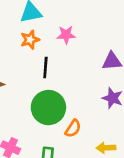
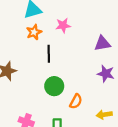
green circle: (48, 108) -> (54, 86), size x0.7

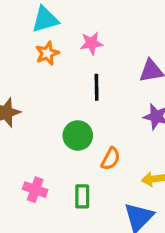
black line: (49, 54) -> (97, 87), moved

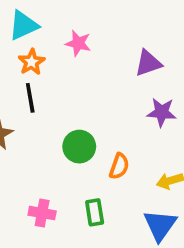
pink star: (91, 43) -> (78, 43), turned 30
black line: (97, 87) -> (30, 98), moved

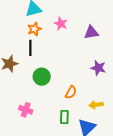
purple triangle: (148, 63) -> (91, 32), moved
green circle: (79, 147) -> (42, 77), moved
green rectangle: (95, 212) -> (64, 117), moved

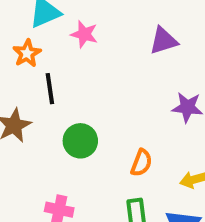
pink star: (61, 24) -> (84, 34), moved
orange star: (34, 29) -> (27, 53), moved

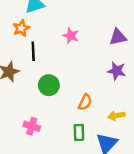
pink star: (84, 34) -> (71, 36), moved
purple triangle: (163, 41) -> (118, 37), moved

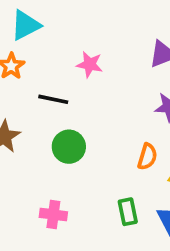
black line: (33, 51) -> (53, 99), moved, turned -66
orange semicircle: (85, 102) -> (147, 157), moved

